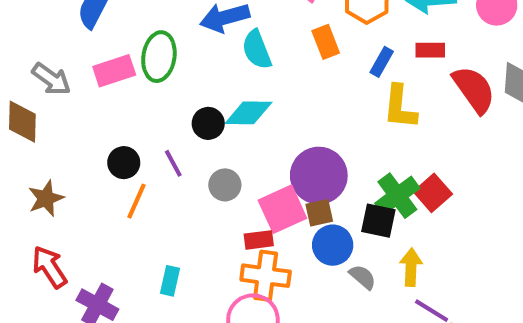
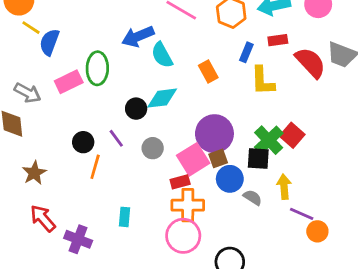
orange rectangle: (326, 42) -> (208, 72), moved

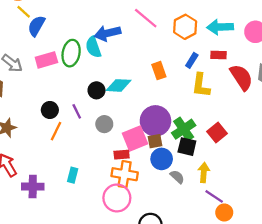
cyan semicircle: (162, 55) -> (93, 47), moved
green cross: (269, 140) -> (184, 129), moved
purple cross: (78, 239) -> (33, 187), turned -30

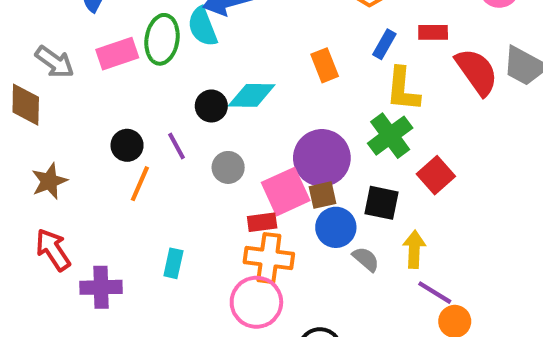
green cross: (184, 129) -> (390, 136), moved

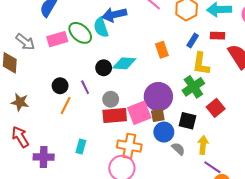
green ellipse: (162, 39) -> (80, 33), turned -60
brown star: (49, 181) -> (20, 102), turned 30
red rectangle: (262, 222) -> (115, 116), moved, size x1.6

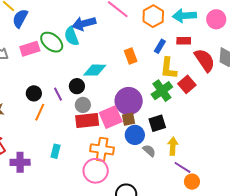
black circle: (104, 68) -> (77, 86), moved
red square: (216, 108) -> (187, 84), moved
black square: (188, 121) -> (157, 123), turned -30

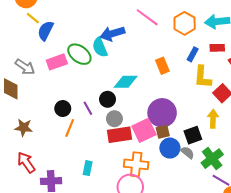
green cross: (162, 91) -> (212, 159), moved
yellow arrow: (173, 146) -> (213, 119), moved
gray semicircle: (149, 151) -> (187, 153), moved

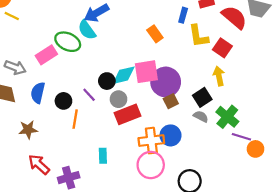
blue semicircle: (46, 31) -> (38, 93), moved
cyan diamond: (126, 82) -> (124, 75), moved
pink square: (144, 130) -> (146, 72), moved, turned 30
blue circle: (170, 148) -> (170, 135), moved

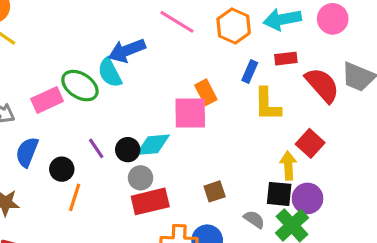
red square: (222, 48) -> (310, 143), moved
pink square: (146, 72) -> (190, 113), moved
purple circle: (166, 82) -> (307, 198), moved, size x0.7
purple line: (89, 95) -> (96, 148), moved
black square: (202, 97) -> (279, 194), moved, turned 30

